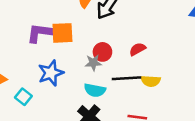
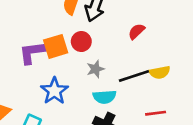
red semicircle: (138, 49) -> (136, 31), moved
red circle: (102, 52) -> (81, 42), moved

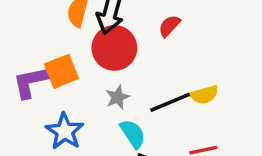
red semicircle: (136, 31) -> (169, 26), moved
red circle: (81, 42) -> (114, 48), moved, size x1.6
cyan semicircle: (104, 97) -> (133, 134), turned -115

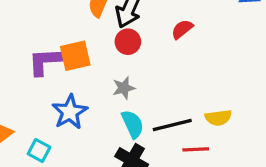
red circle: (114, 48) -> (128, 42), size x0.6
yellow semicircle: (204, 95) -> (218, 118), moved
black line: (170, 102) -> (172, 125), moved

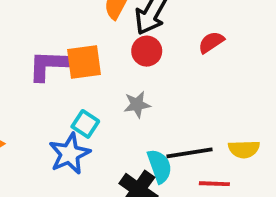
blue star: (70, 112) -> (70, 154), moved
cyan semicircle: (133, 124) -> (160, 166), moved
cyan square: (39, 150) -> (85, 124), moved

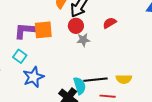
gray star: (137, 105) -> (83, 40), moved
cyan square: (85, 124) -> (20, 56), moved

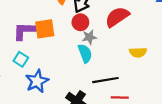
red semicircle: (110, 23) -> (117, 17), size x1.6
yellow semicircle: (124, 79) -> (138, 52), moved
cyan semicircle: (80, 86) -> (85, 53), moved

